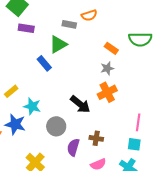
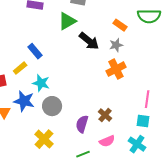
blue rectangle: (44, 63) -> (35, 51), moved
black arrow: (80, 104) -> (89, 41), moved
gray circle: (56, 126) -> (52, 106), moved
brown cross: (96, 138) -> (105, 115), turned 32

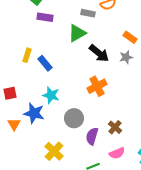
yellow rectangle: (20, 68) -> (27, 55), moved, turned -32
orange cross: (116, 69) -> (97, 86), moved
gray circle: (52, 106) -> (74, 118), moved

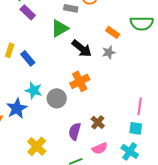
purple rectangle: (45, 17) -> (28, 12), turned 35
blue star: (34, 113) -> (17, 108), turned 30
gray circle: (74, 118) -> (57, 98), moved

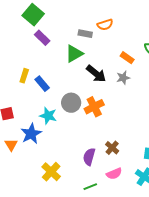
gray circle: (57, 98) -> (71, 103), moved

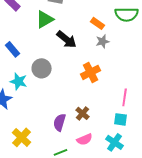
gray star: (123, 78) -> (103, 41), moved
orange cross: (94, 107) -> (91, 72), moved

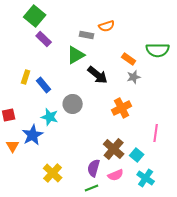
brown cross: (83, 113) -> (114, 149), size x1.5
cyan square: (121, 119) -> (137, 155), moved, turned 32
purple semicircle: (60, 122) -> (94, 168), moved

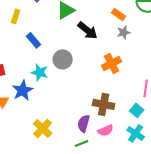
yellow rectangle: (26, 77) -> (16, 16), moved
brown cross: (114, 149) -> (104, 104), turned -30
cyan square: (137, 155) -> (137, 110), moved

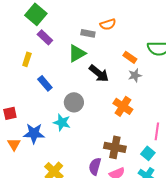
orange cross: (112, 63) -> (123, 106), turned -30
cyan star: (40, 72) -> (62, 122), moved
blue star: (23, 90) -> (34, 133), turned 30

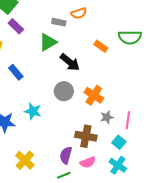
gray star: (135, 75) -> (107, 117), moved
gray circle: (74, 102) -> (64, 91), moved

